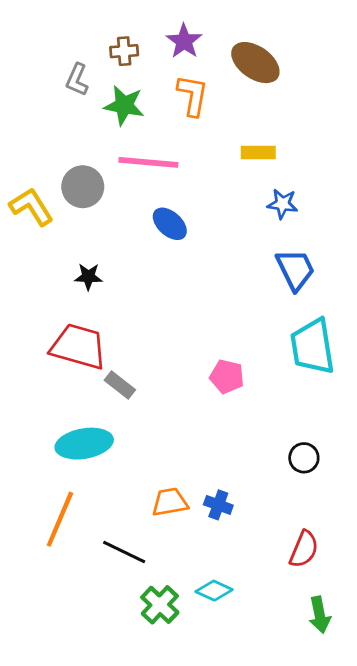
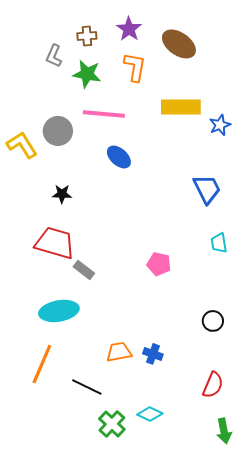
yellow rectangle: (258, 152) -> (181, 107), size x1.6
blue star: (283, 204) -> (220, 125), moved, turned -30
cyan trapezoid: (312, 347) -> (219, 243), size x0.5

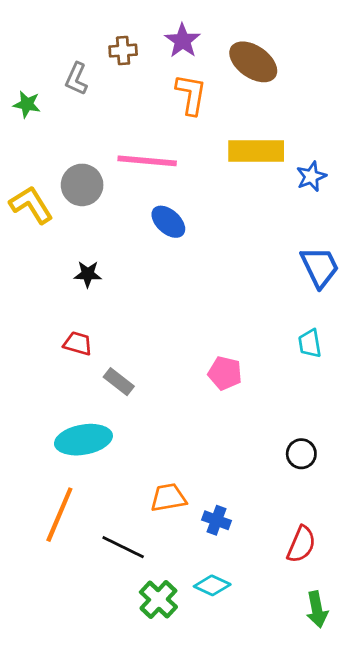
green star: (87, 74) -> (27, 104), moved, size x0.7
blue trapezoid: (207, 189) -> (320, 267), moved
red trapezoid: (55, 243) -> (78, 343), size x0.5
blue cross: (153, 354) -> (216, 520), moved

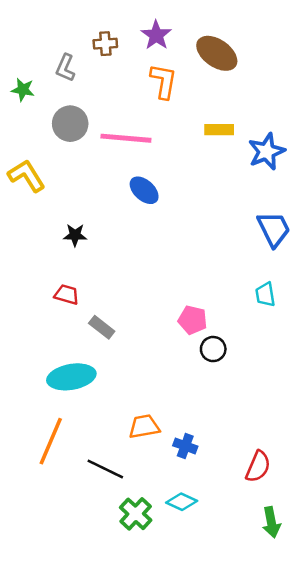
yellow rectangle: (256, 151) -> (219, 130), size x0.6
blue star: (311, 176) -> (266, 151), size x1.4
gray circle: (82, 185) -> (70, 124), moved
black circle: (301, 454) -> (213, 349), moved

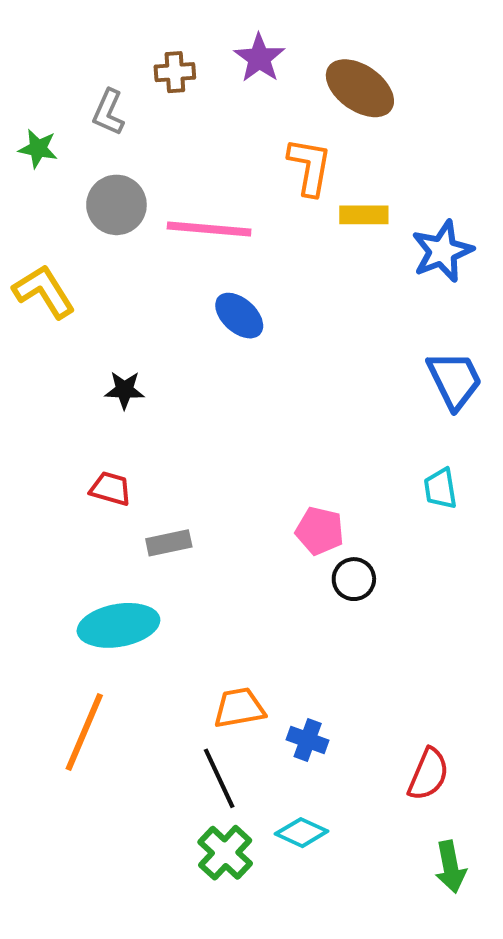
orange L-shape: (163, 81) -> (310, 167), moved
gray rectangle: (102, 327) -> (169, 543), turned -50
black line: (105, 469) -> (219, 778), moved, turned 39

